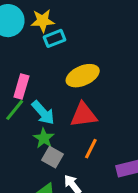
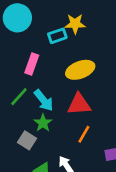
yellow star: (43, 21) -> (75, 24), moved
pink rectangle: (21, 87) -> (32, 64), moved
gray square: (53, 157) -> (27, 140), moved

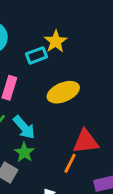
yellow star: (75, 24) -> (56, 41), turned -30
red triangle: (79, 104) -> (86, 142), moved

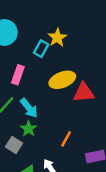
cyan rectangle: (36, 55) -> (41, 49), turned -42
red triangle: (86, 142) -> (84, 93), moved

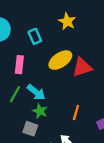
yellow star: (57, 38) -> (67, 21), moved
cyan rectangle: (41, 49) -> (35, 36), turned -40

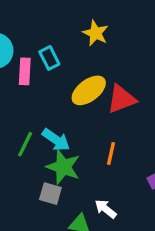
pink rectangle: (19, 65) -> (25, 71), moved
green star: (40, 111) -> (63, 167), size x1.5
orange line: (76, 112) -> (111, 154), moved

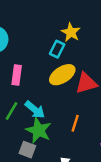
cyan rectangle: (49, 58) -> (57, 49), moved, turned 49
pink rectangle: (25, 71) -> (17, 75), moved

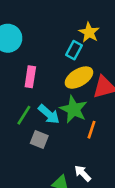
green star: (39, 130) -> (74, 109), moved
gray square: (27, 150) -> (39, 140), moved

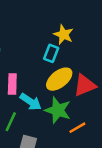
cyan arrow: (49, 114) -> (31, 102), moved
orange line: (91, 130) -> (77, 128), turned 48

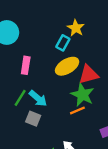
cyan arrow: (31, 102) -> (38, 98), moved
green star: (58, 110) -> (82, 95), moved

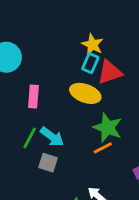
cyan rectangle: (63, 43) -> (90, 63), moved
yellow ellipse: (67, 66) -> (85, 93), turned 55
red triangle: (88, 74) -> (110, 72), moved

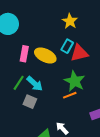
cyan rectangle: (90, 63) -> (67, 46), moved
red triangle: (110, 72) -> (79, 53), moved
yellow ellipse: (85, 93) -> (45, 55), moved

